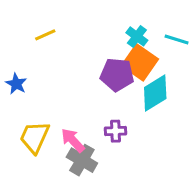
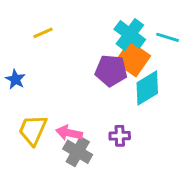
cyan cross: (137, 36) -> (130, 34), size x1.5
purple cross: (115, 131) -> (120, 136), moved
pink arrow: (73, 140) -> (69, 133), turned -35

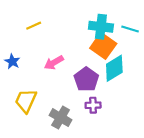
cyan cross: (130, 34) -> (101, 27), turned -30
purple pentagon: (111, 71) -> (86, 79), moved, turned 30
pink arrow: (69, 133) -> (54, 63), moved, turned -42

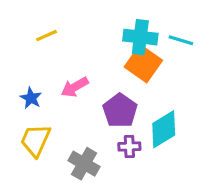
blue star: (12, 61) -> (31, 98), moved
cyan diamond: (114, 68) -> (164, 129), moved

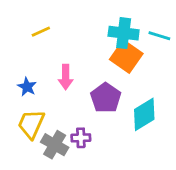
pink arrow: (75, 87) -> (66, 77), turned -60
purple cross: (129, 146) -> (81, 138), moved
gray cross: (84, 164) -> (55, 145), moved

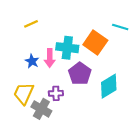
cyan cross: (124, 33) -> (67, 48), moved
blue star: (27, 87) -> (32, 61), moved
purple cross: (81, 138) -> (56, 93), moved

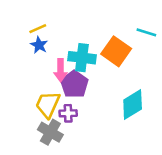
blue star: (32, 61) -> (39, 45), moved
purple pentagon: (80, 74) -> (74, 84), moved
yellow trapezoid: (24, 93) -> (48, 104), moved

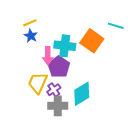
cyan diamond: (133, 104) -> (82, 94), moved
purple cross: (68, 113) -> (54, 90), turned -32
gray cross: (50, 132) -> (58, 106), moved, turned -30

